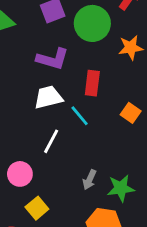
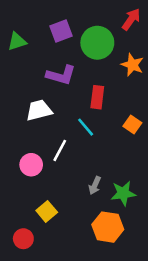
orange star: (131, 48) -> (132, 65), turned 30
white trapezoid: (48, 97) -> (39, 110), moved
pink circle: (20, 174) -> (31, 165), moved

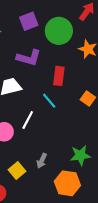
gray arrow: (95, 185) -> (42, 161), moved

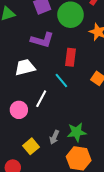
green star: (80, 155) -> (77, 132), moved

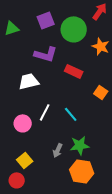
red rectangle: (71, 57) -> (74, 71), turned -72
cyan line: (61, 80) -> (71, 114), moved
yellow square: (31, 146) -> (25, 160), moved

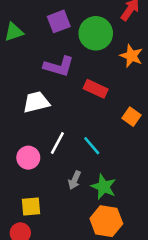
green star: (80, 145) -> (104, 187), turned 30
gray arrow: (58, 150) -> (75, 180), moved
yellow square: (25, 160) -> (31, 207), turned 35

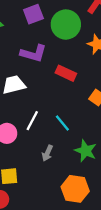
green star: (104, 187) -> (86, 151), moved

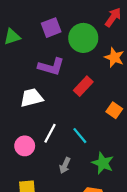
red rectangle: (66, 73) -> (83, 86), turned -72

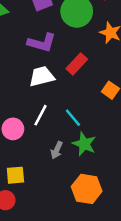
white trapezoid: (32, 98) -> (42, 76), moved
green star: (103, 163) -> (84, 144), moved

